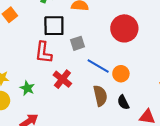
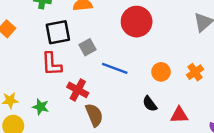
orange circle: (121, 74) -> (161, 72), moved
brown semicircle: (100, 96) -> (94, 115), moved

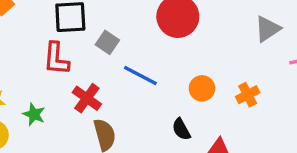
gray square: (87, 47) -> (107, 42), turned -35

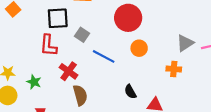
gray triangle: (268, 29) -> (185, 43), moved
orange circle: (202, 88) -> (139, 48), moved
orange cross: (248, 95) -> (174, 69), turned 32

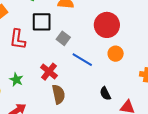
red L-shape: (48, 45) -> (18, 39), moved

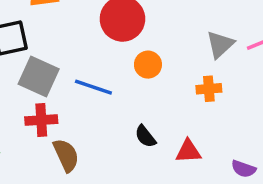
gray square: (63, 38) -> (39, 76), moved, size x1.6
red cross: (49, 72) -> (41, 120), turned -30

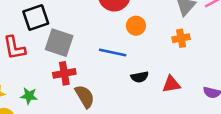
blue line: (93, 87) -> (113, 52), moved
black semicircle: (145, 136) -> (140, 77), turned -56

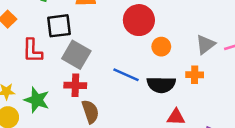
orange circle: (136, 26) -> (161, 47), moved
black semicircle: (140, 77) -> (161, 85), moved, size x1.6
green star: (29, 96) -> (37, 100), size x1.5

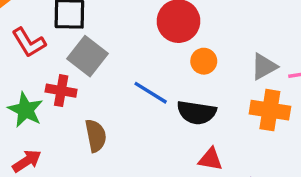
red L-shape: (32, 51) -> (29, 42), turned -40
orange cross: (195, 75) -> (270, 110), moved, size x1.6
red cross: (75, 85) -> (61, 91), moved

